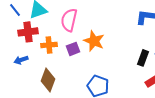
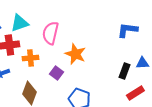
purple square: (73, 49) -> (56, 73), moved, turned -32

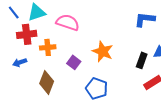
pink semicircle: (50, 33) -> (68, 22), turned 95
orange star: (75, 54) -> (103, 51), moved

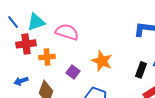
blue arrow: (20, 62) -> (21, 81), moved

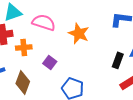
orange star: (102, 61) -> (79, 33), moved

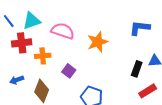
orange star: (79, 33) -> (98, 42), turned 30

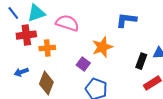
blue L-shape: (140, 28) -> (126, 20), moved
orange star: (98, 42) -> (102, 47), moved
purple square: (69, 71) -> (83, 64), moved

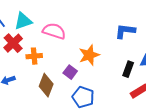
blue L-shape: (126, 20) -> (125, 31), moved
red cross: (26, 35) -> (13, 43), turned -36
brown diamond: (46, 83) -> (46, 85), moved

